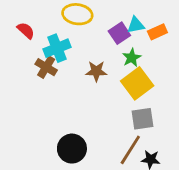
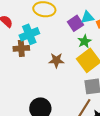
brown cross: (46, 67) -> (21, 48), turned -35
brown star: (96, 71) -> (56, 60), moved

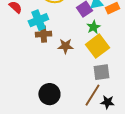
brown cross: (21, 48) -> (43, 34), moved

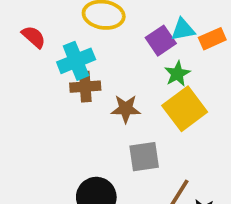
gray square: (101, 72) -> (144, 157), moved

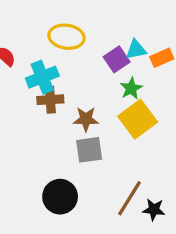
gray square: (144, 157) -> (89, 150), moved

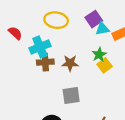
purple square: (117, 59) -> (94, 19), moved
brown star: (86, 119) -> (70, 63), moved
yellow square: (138, 119) -> (105, 65), moved, size x0.6

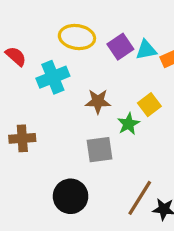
purple square: (94, 19) -> (120, 47), moved
green star: (99, 55) -> (128, 124), moved
brown cross: (45, 62) -> (22, 138), moved

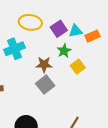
green star: (128, 124) -> (64, 51), moved
gray square: (99, 150) -> (45, 85), moved, turned -30

